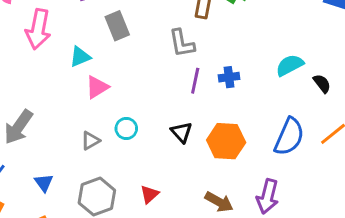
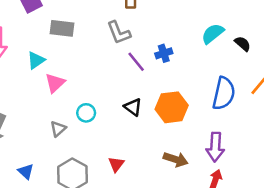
gray rectangle: (117, 26) -> (62, 28), turned -50
purple line: (195, 81) -> (136, 62), turned -40

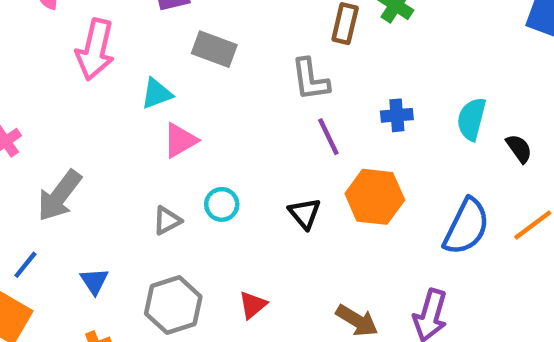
cyan semicircle: (213, 34) -> (471, 119), turned -50
blue cross: (164, 53) -> (397, 115), moved
orange hexagon: (172, 107) -> (375, 197), moved

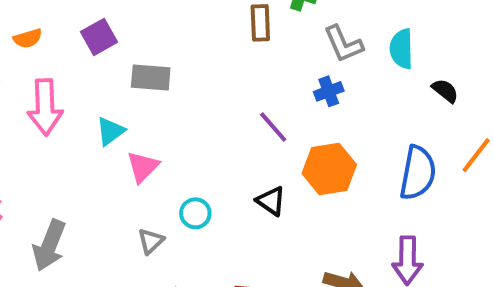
gray L-shape: (310, 79) -> (343, 44), moved
cyan semicircle: (471, 119) -> (401, 49), moved

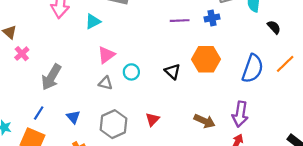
purple line: (273, 127) -> (180, 21), moved, turned -60
pink triangle: (143, 167) -> (106, 55), moved
gray triangle: (151, 241) -> (106, 83), turned 48

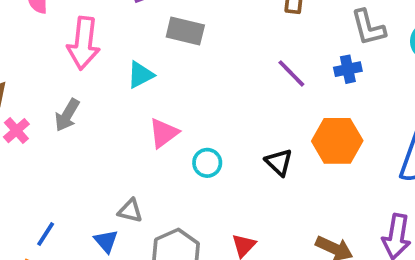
purple line: (180, 21) -> (291, 73), turned 48
gray arrow: (51, 77) -> (67, 115), moved, size x0.7
gray triangle: (106, 83) -> (130, 211), moved

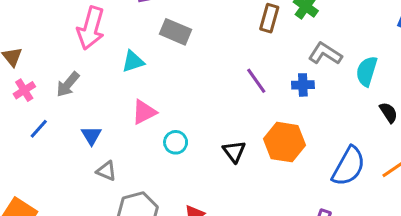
gray L-shape: (368, 28) -> (325, 54), turned 128
blue line: (46, 234) -> (39, 129), moved
blue triangle: (106, 241) -> (91, 135), moved

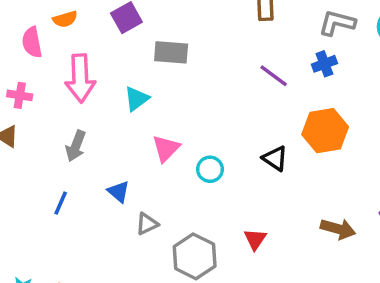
pink cross: (24, 90) -> (20, 95), moved, turned -30
gray triangle: (106, 171) -> (147, 224), turned -30

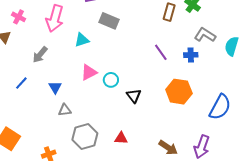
black triangle: (275, 158) -> (134, 96), moved
cyan circle: (210, 169) -> (111, 80), moved
red triangle: (255, 239) -> (121, 138), turned 40

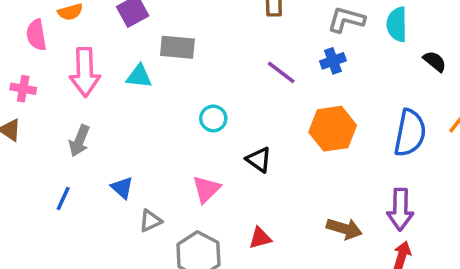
cyan triangle: (82, 40) -> (139, 76), moved, turned 42
pink triangle: (89, 72) -> (206, 189), moved
cyan circle: (111, 80) -> (213, 118), moved

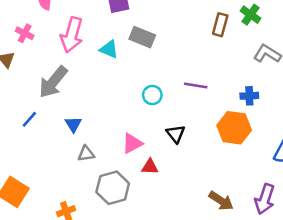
blue cross: (333, 61) -> (249, 96), moved
purple line: (281, 72) -> (196, 85), moved, turned -45
gray arrow: (79, 141) -> (53, 82), size x1.5
red triangle: (260, 238) -> (150, 167), moved

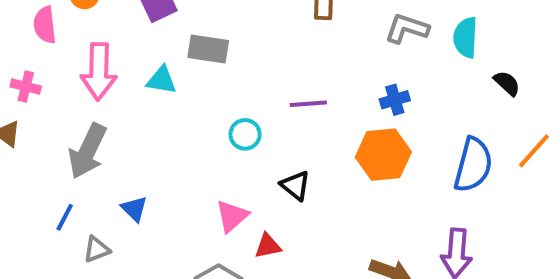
gray triangle: (86, 154) -> (97, 249), moved

